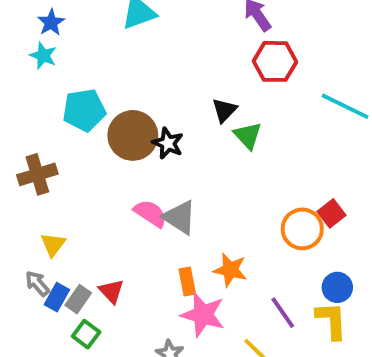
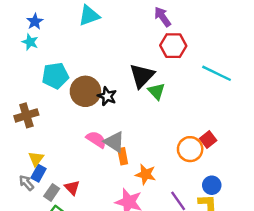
black triangle: (224, 110) -> (142, 76), size x1.6
orange rectangle: (187, 282) -> (123, 156), moved
blue rectangle: (57, 297) -> (38, 173), moved

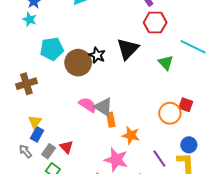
green triangle: (156, 91) -> (166, 63), moved
black star: (107, 96) -> (97, 55), moved
red square: (208, 139) -> (186, 105), turned -32
gray arrow: (26, 183) -> (25, 151), moved

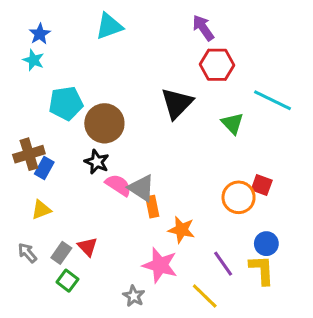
black star: (97, 55) -> (97, 162), moved
yellow triangle: (35, 122) -> (41, 210), turned 32
blue rectangle: (37, 134) -> (44, 168), moved

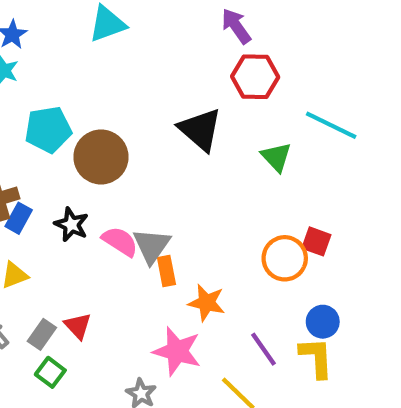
black triangle: (177, 103) -> (200, 130), turned -33
black star: (97, 162) -> (71, 225), moved
gray triangle: (141, 188) -> (152, 246), turned 32

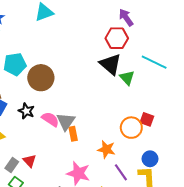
purple arrow: (236, 26) -> (126, 17), moved
black triangle: (200, 130) -> (111, 64), moved
orange star: (207, 303) -> (106, 149), moved

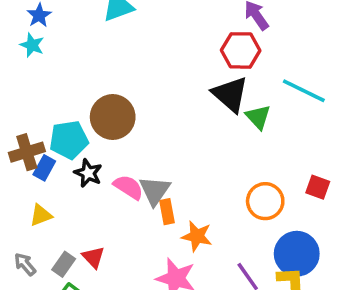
cyan pentagon: (15, 64) -> (69, 140), moved
red square: (147, 119) -> (318, 187), moved
orange star: (106, 149) -> (197, 236), moved
blue circle: (150, 159) -> (297, 254), size x1.6

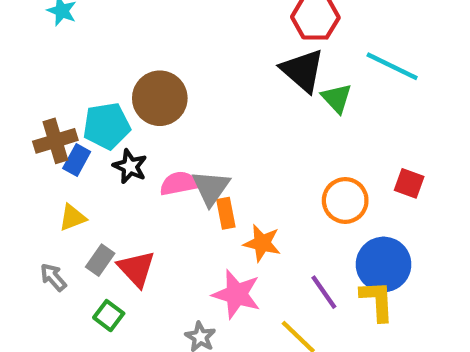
pink semicircle: (128, 187) -> (179, 183), turned -44
red triangle: (93, 257) -> (136, 269), size x1.4
gray rectangle: (64, 264) -> (100, 260), moved

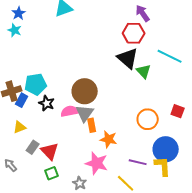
brown circle: (160, 98) -> (85, 91), moved
gray arrow: (53, 277) -> (11, 165), moved
purple line: (324, 292) -> (138, 162), turned -42
green square: (109, 316) -> (52, 173), moved, turned 32

